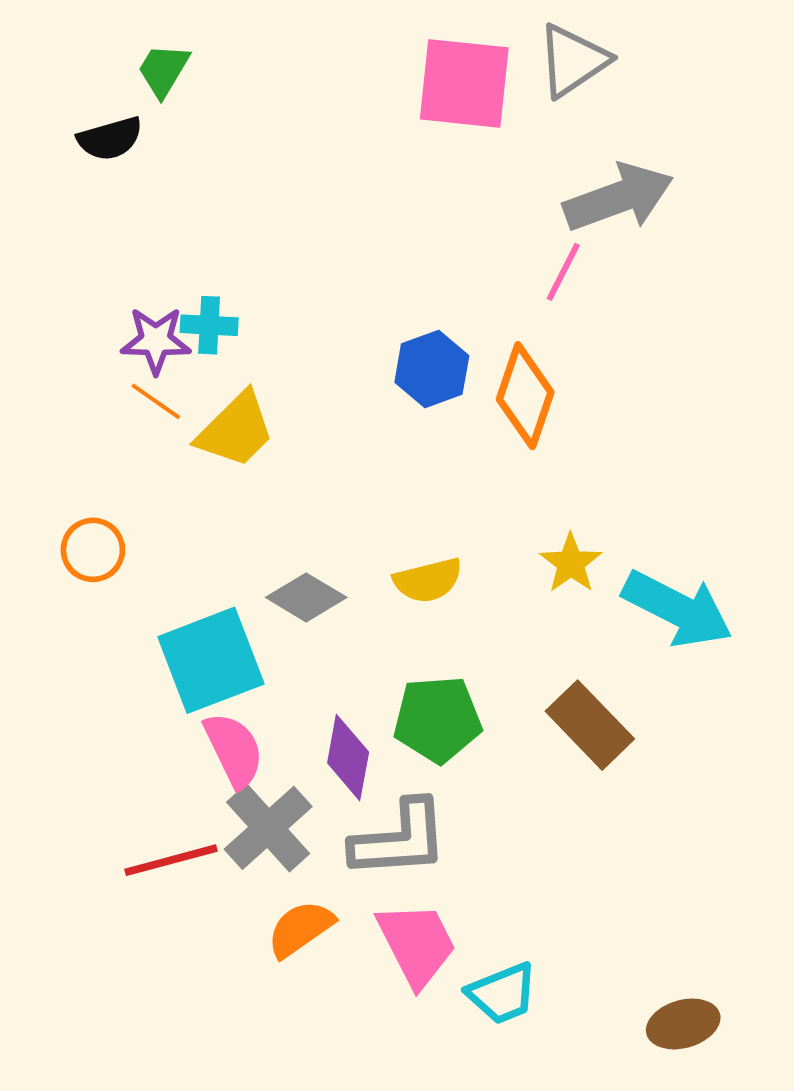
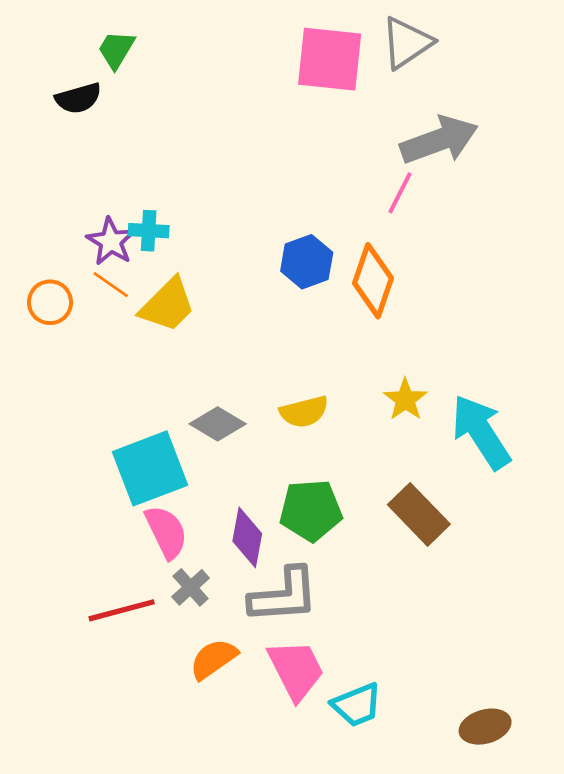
purple star: (156, 340) -> (111, 241), turned 30
orange circle: (93, 550) -> (50, 302), moved
cyan arrow: (677, 609) -> (481, 432), turned -150
gray cross: (268, 828) -> (191, 587), size x0.6

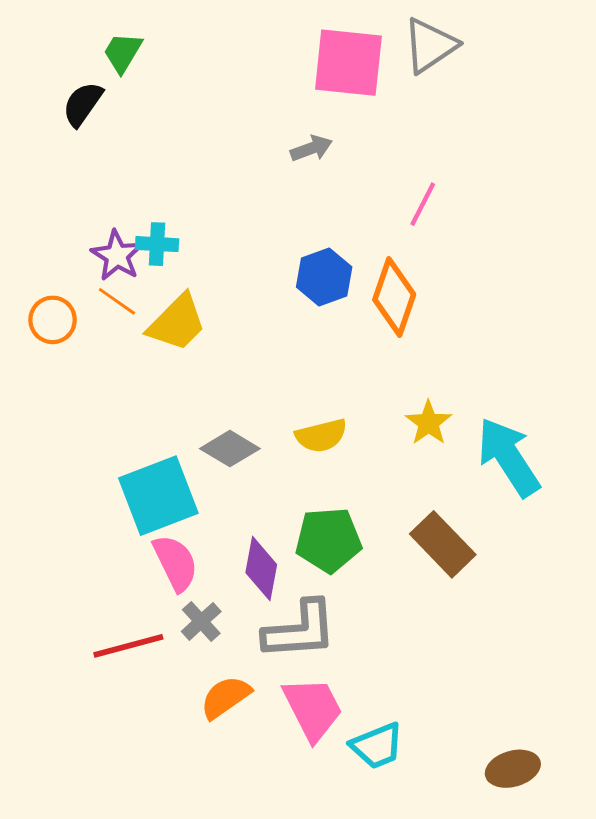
black semicircle: (78, 98) -> (83, 104), turned 141
gray arrow: (439, 140) -> (311, 148), moved, size x0.5

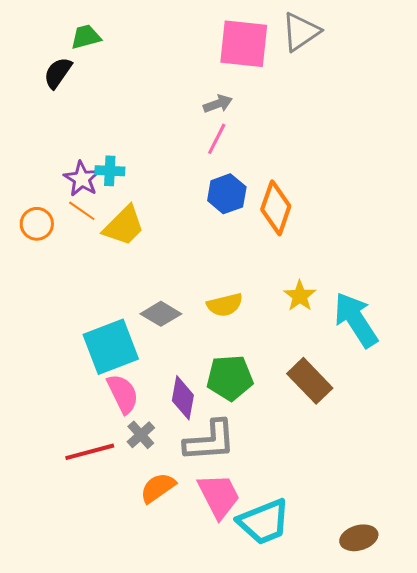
green trapezoid: (123, 53) -> (86, 37), turned 44
pink line: (423, 204) -> (217, 139), moved
cyan trapezoid: (377, 746) -> (264, 522), size x1.4

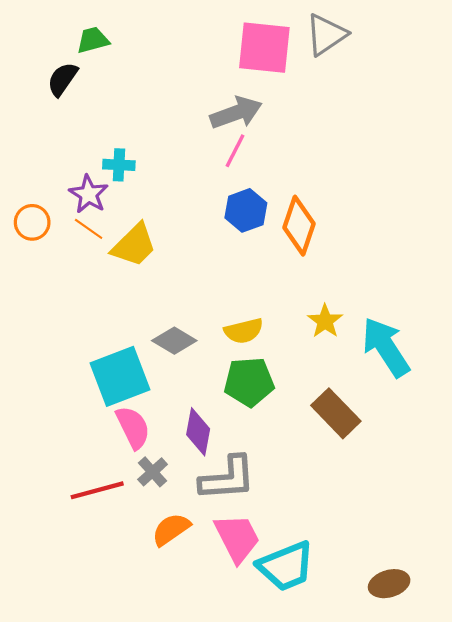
gray arrow: (218, 104) -> (236, 113), size x1.6
cyan cross: (110, 171) -> (119, 165), moved
orange circle: (37, 224) -> (32, 222), moved
green pentagon: (230, 378) -> (249, 382), moved

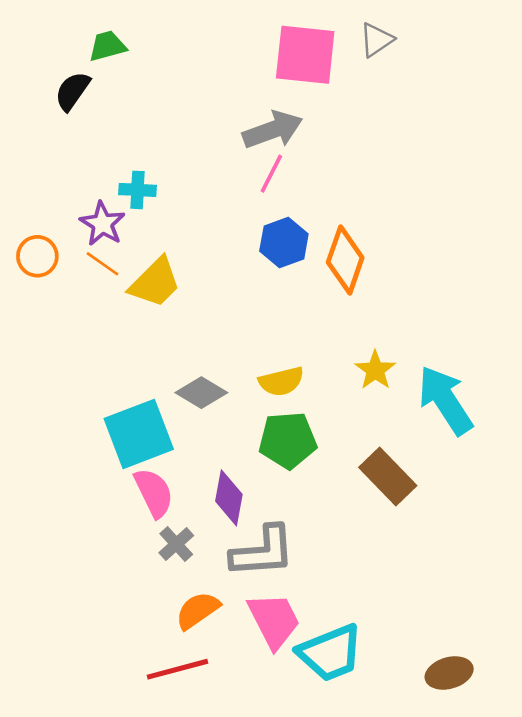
gray triangle: (326, 35) -> (377, 40), size x0.7
red line: (97, 490) -> (178, 669), moved

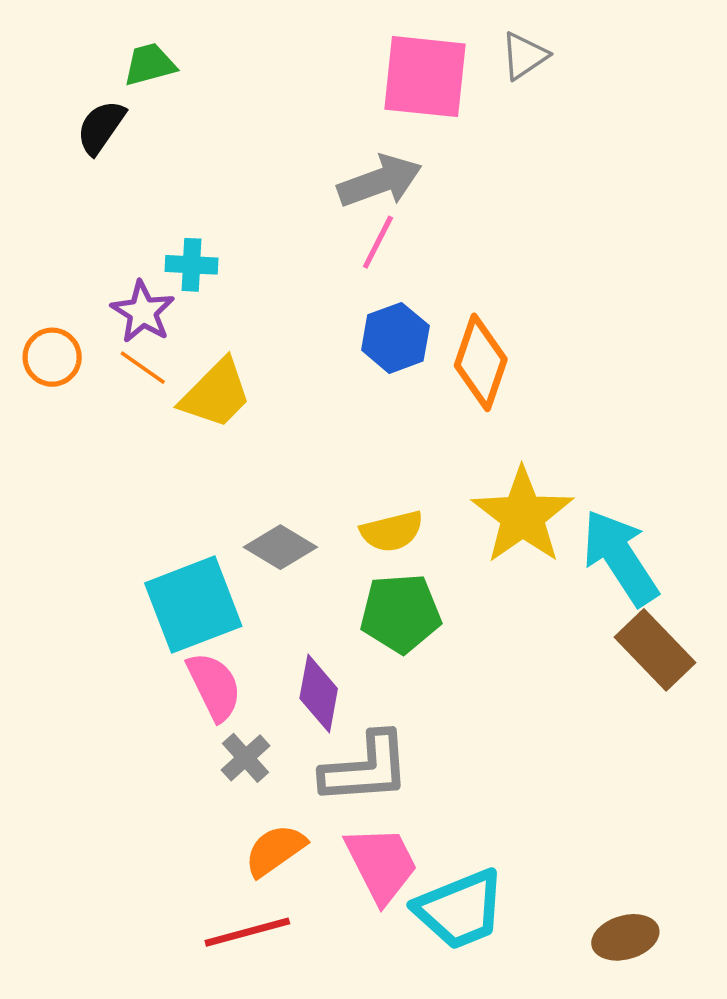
yellow star: (375, 370) -> (523, 516), size x1.8
brown rectangle: (388, 477) -> (655, 650), moved

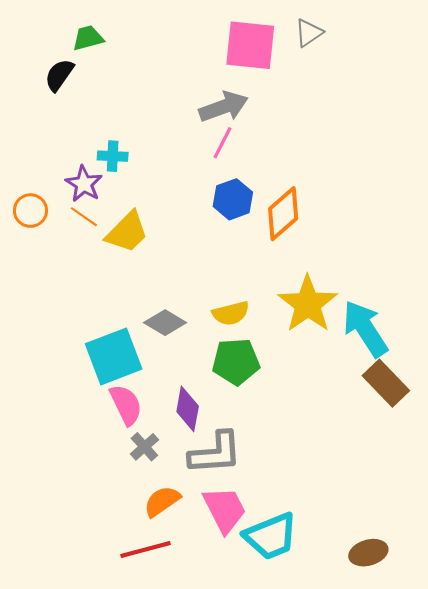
orange diamond: (481, 362) -> (283, 214), turned 30

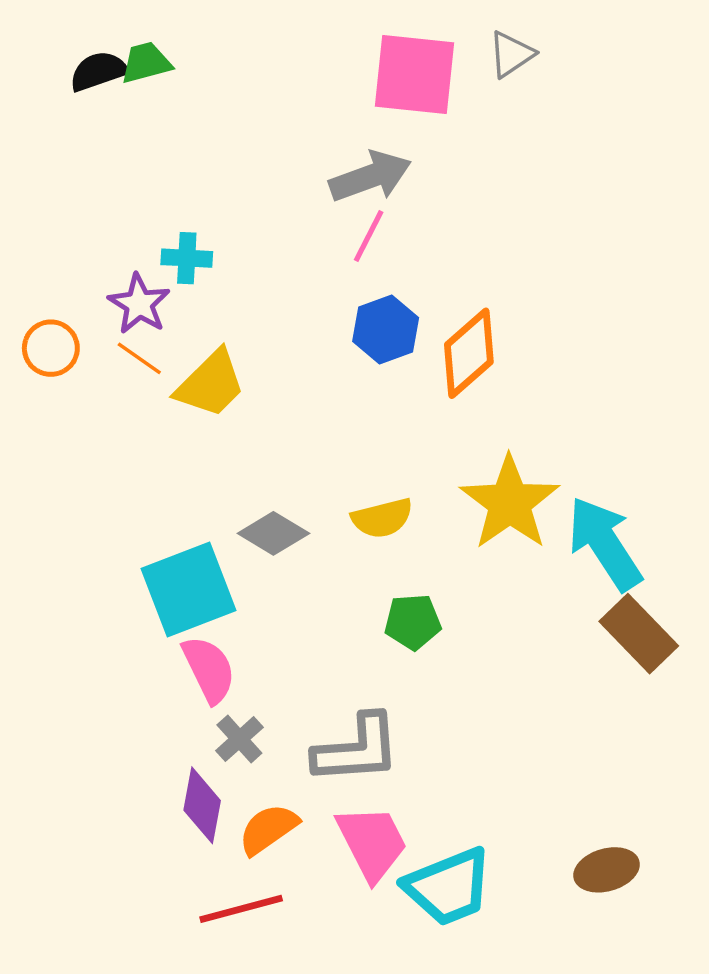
black semicircle: (59, 75) -> (98, 71), moved, turned 36
green pentagon: (236, 362) -> (413, 622), moved, size x0.7
purple diamond: (188, 409) -> (202, 805), moved
brown ellipse: (368, 553) -> (607, 870), moved

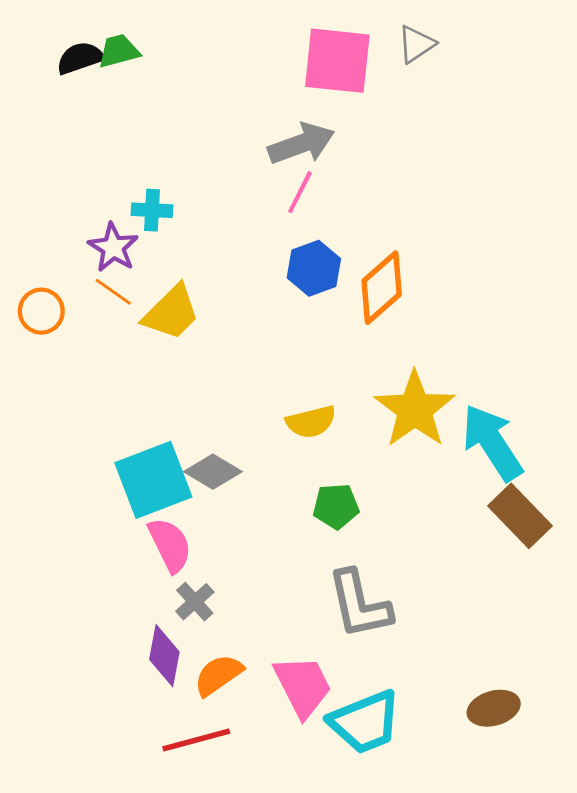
orange circle: (51, 348) -> (41, 311), moved
gray diamond: (273, 533) -> (213, 472), moved
gray L-shape: (357, 749) -> (359, 604), moved, turned 82

